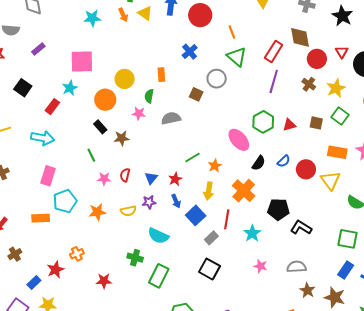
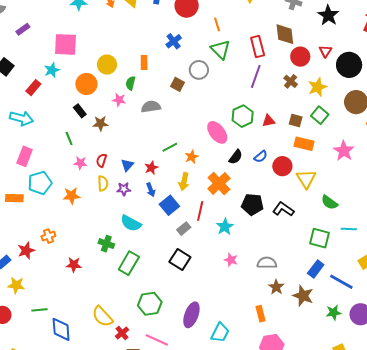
red rectangle: (274, 51) -> (258, 46), turned -50
orange rectangle: (337, 152) -> (304, 144), moved
yellow semicircle: (128, 211) -> (103, 183), moved, turned -84
black L-shape: (301, 228) -> (283, 209), moved

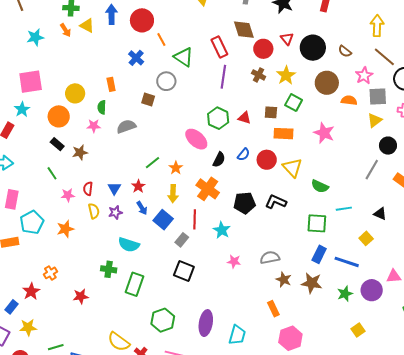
orange line: (217, 24) -> (161, 39), moved
red triangle: (269, 121) -> (244, 118), turned 40

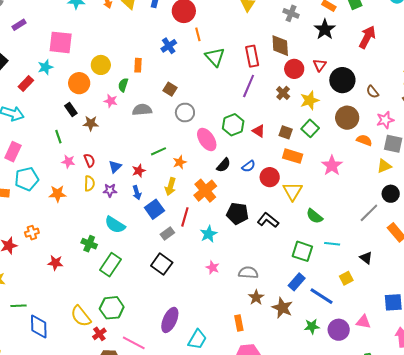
gray circle: (166, 81) -> (185, 113), moved
red semicircle: (88, 189) -> (89, 160), turned 136
green hexagon: (163, 320) -> (112, 308), moved

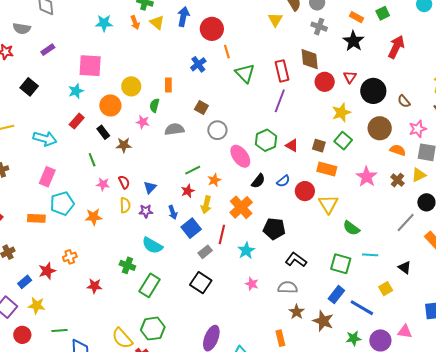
red rectangle: (26, 84) -> (77, 121), moved
brown cross: (283, 93) -> (397, 180), moved
red star: (139, 171) -> (188, 191), moved
black L-shape: (268, 220) -> (296, 260), moved

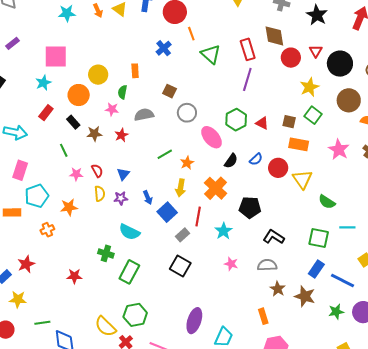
red star: (188, 191) -> (121, 135), moved
orange cross: (70, 257) -> (47, 230), moved

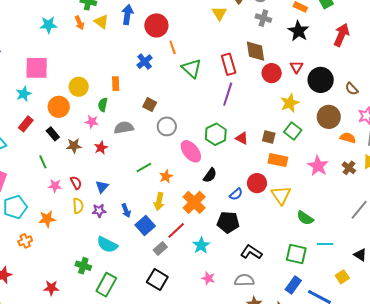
blue semicircle: (256, 159) -> (236, 194), moved
red line: (198, 217) -> (176, 230), turned 36

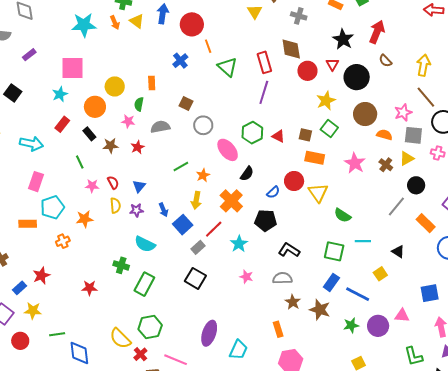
cyan star: (48, 25) -> (84, 25), size x1.4
black star: (298, 31) -> (343, 39), moved
brown semicircle: (352, 89) -> (385, 61), moved

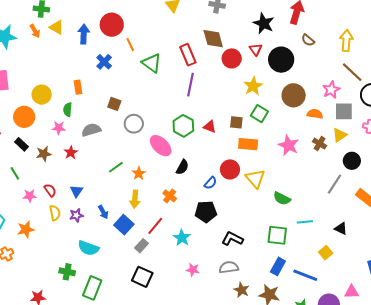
blue arrow: (163, 14) -> (84, 34), moved
orange cross: (231, 201) -> (170, 196), size x0.6

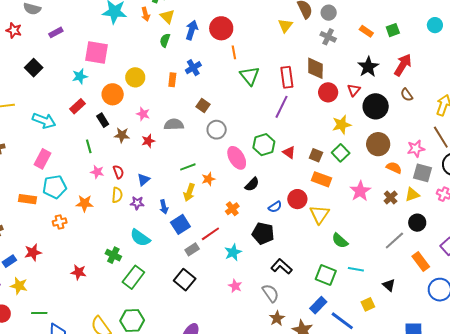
blue cross: (104, 62) -> (193, 68), moved
green semicircle: (68, 110) -> (165, 40), moved
yellow arrow: (135, 199) -> (189, 192), moved
gray semicircle: (229, 267) -> (271, 293), turned 48

